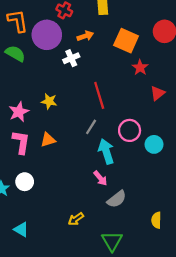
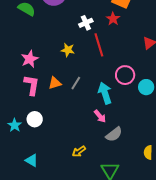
white cross: (71, 58) -> (86, 23), moved
red star: (140, 67) -> (113, 19), moved
yellow star: (49, 101) -> (68, 50), moved
gray line: (91, 127) -> (76, 83), moved

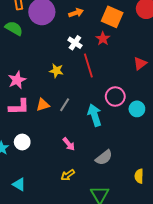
white cross: (86, 23) -> (75, 43), turned -32
pink L-shape: (32, 85) -> (19, 107), turned 80
pink arrow: (100, 116) -> (69, 144), moved

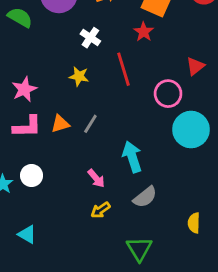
white cross: (75, 43) -> (90, 38), moved
pink circle: (115, 97) -> (168, 94), moved
cyan circle: (137, 109) -> (191, 130), size x1.6
cyan arrow: (95, 115) -> (132, 157), moved
yellow arrow: (68, 175) -> (100, 210), moved

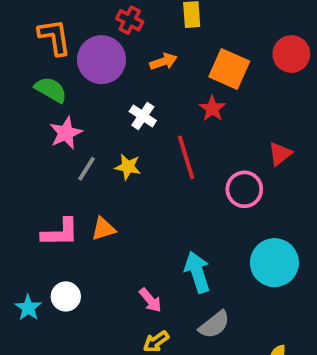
pink star: (24, 89) -> (66, 133), moved
gray line: (90, 124) -> (86, 169), moved
cyan circle: (191, 130) -> (274, 263), moved

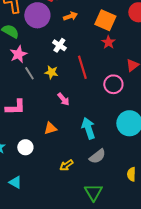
red star: (212, 109) -> (108, 42), moved
gray line: (86, 169) -> (29, 73), turned -64
orange triangle: (103, 229) -> (50, 128), moved
white circle: (66, 296) -> (25, 147), moved
pink arrow: (150, 300) -> (63, 99), moved

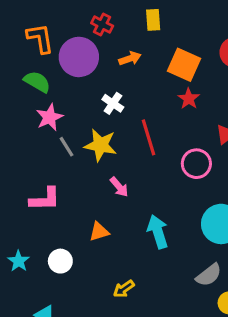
yellow star: (51, 72) -> (101, 145), size x1.5
gray semicircle: (97, 156) -> (209, 275), moved

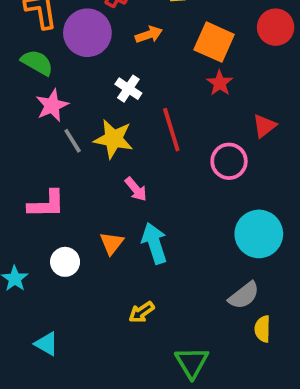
orange triangle: (99, 232) -> (112, 243), turned -35
cyan arrow: (158, 232) -> (154, 243), moved
white circle: (60, 261) -> (65, 262), moved

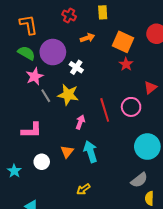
purple circle: (87, 33) -> (53, 52), moved
red line: (171, 130) -> (105, 110), moved
pink arrow: (136, 189) -> (80, 122), turned -120

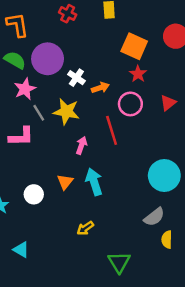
orange arrow: (87, 38) -> (100, 88), moved
pink circle: (131, 107) -> (130, 104), moved
pink L-shape: (32, 130) -> (21, 137), moved

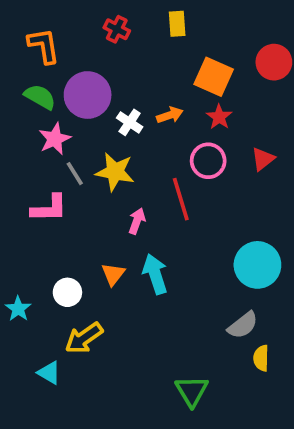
orange arrow: (100, 88) -> (170, 115), moved
yellow arrow: (85, 228) -> (84, 338), moved, size x1.5

